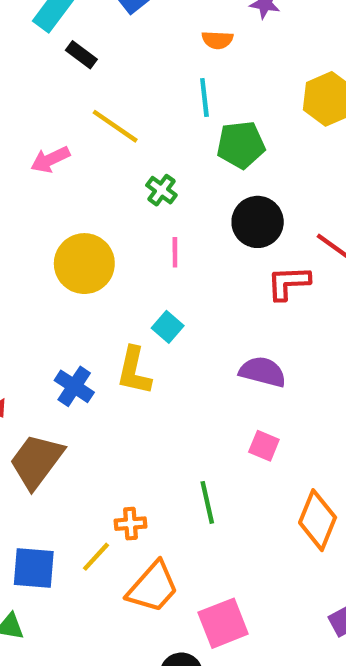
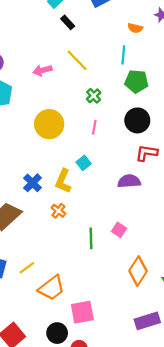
purple semicircle: (263, 372) -> (129, 181), moved, turned -30
green line: (207, 502) -> (91, 238), moved
orange cross: (130, 524) -> (58, 211), moved, turned 32

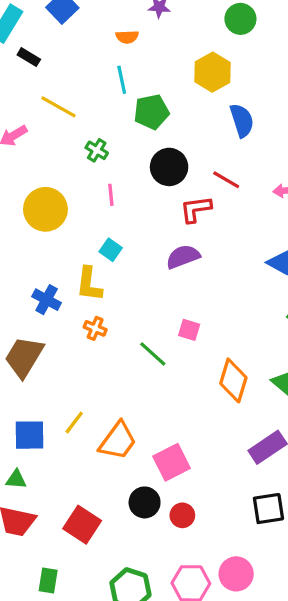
green line: (91, 238) -> (153, 354), turned -30

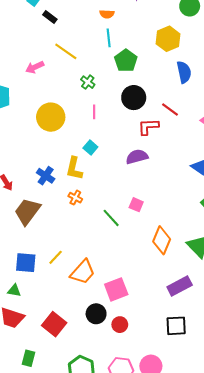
orange semicircle: (127, 37) -> (107, 14), moved
green pentagon: (151, 112) -> (126, 61), turned -30

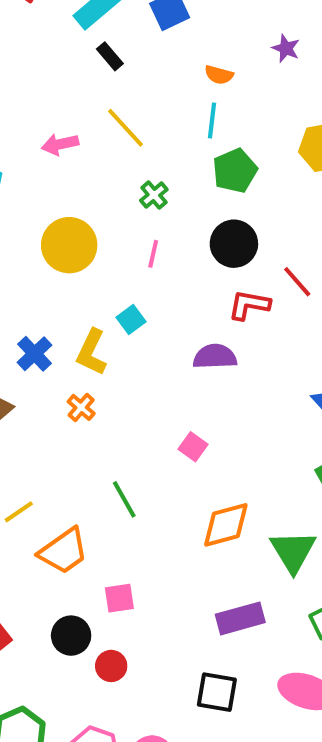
green line: (111, 218) -> (124, 499), moved
orange diamond: (162, 240) -> (226, 525), turned 40
pink square: (116, 289) -> (119, 598), size x0.7

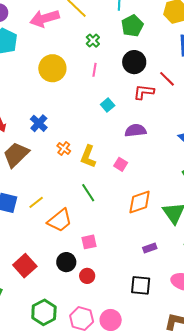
pink arrow: (60, 144) -> (45, 18), size x1.6
cyan square: (131, 320) -> (108, 105), moved
yellow L-shape: (92, 352) -> (88, 157), moved
purple semicircle: (215, 357) -> (136, 130), moved
purple rectangle: (240, 618) -> (150, 248), size x0.6

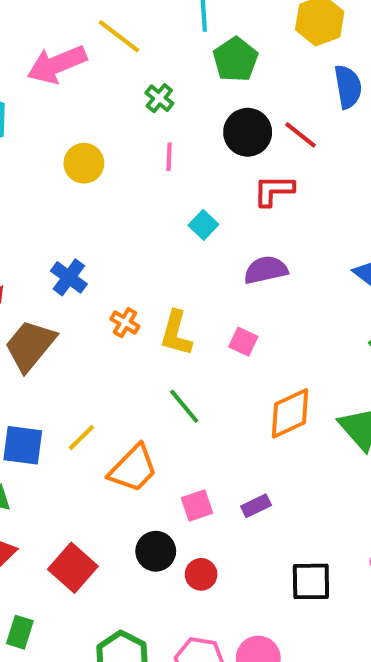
yellow circle: (52, 68) -> (84, 163), size x0.7
red line: (167, 79) -> (300, 135), moved
purple rectangle: (150, 248) -> (256, 506), moved

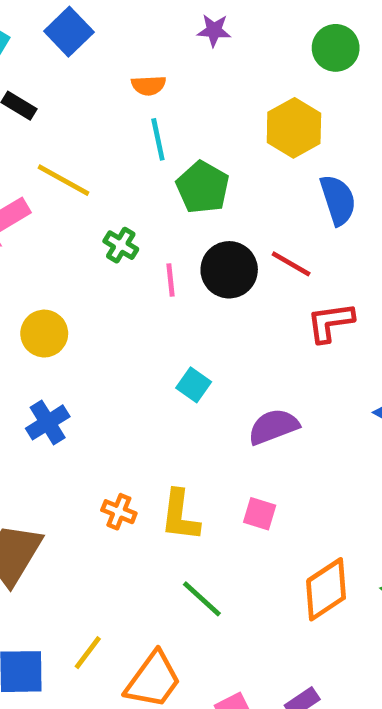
pink line: (169, 157) -> (170, 280), moved
red L-shape: (274, 190) -> (330, 322), moved
blue cross: (69, 277) -> (48, 422), moved, turned 30

